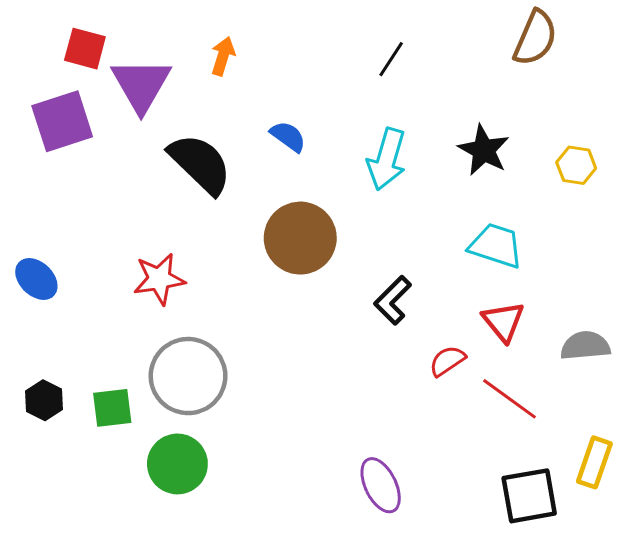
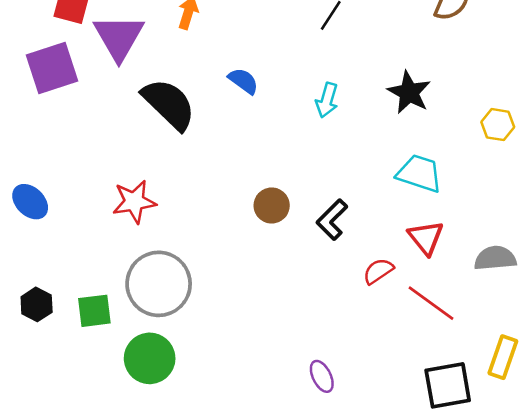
cyan arrow: (387, 159) -> (327, 100), size x0.7
yellow hexagon: (576, 165) -> (498, 125), moved
brown circle: (300, 238) -> (272, 205), moved, size x0.6
purple ellipse: (381, 485) -> (322, 376), size x0.7

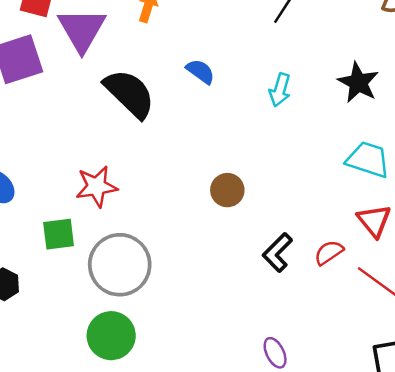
black L-shape: (332, 220) -> (277, 252), moved
green square: (94, 311) -> (59, 234), moved

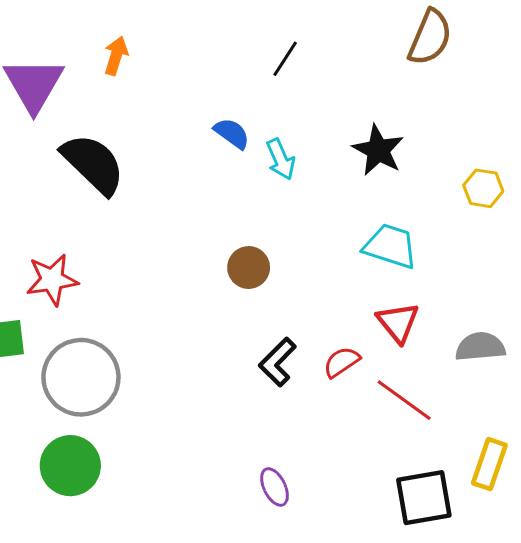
blue semicircle: (200, 71) -> (232, 133), moved
cyan arrow: (280, 90) -> (281, 159), turned -40
brown circle: (227, 190) -> (249, 268), moved

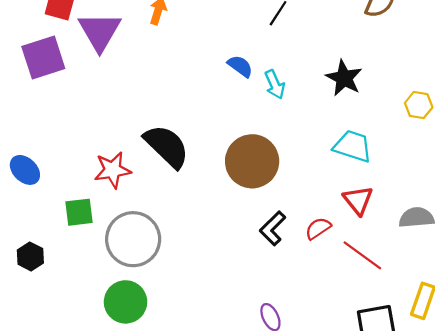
black semicircle: (93, 164) -> (167, 146), moved
brown circle: (249, 268) -> (252, 161), size x1.8

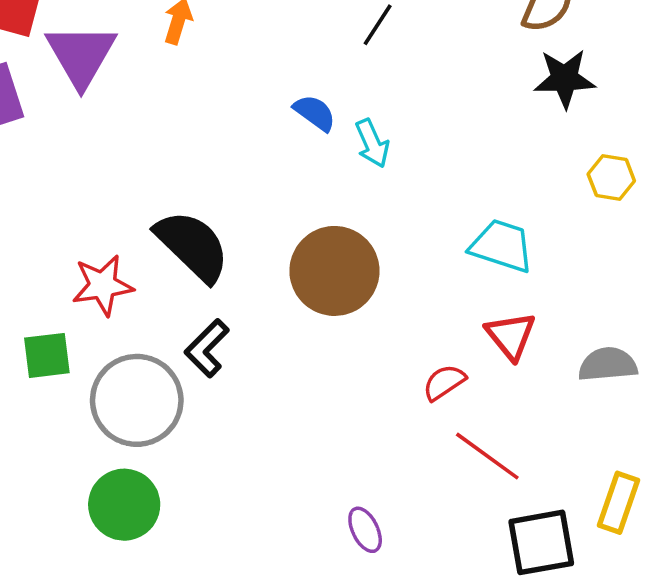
black star: (344, 78) -> (565, 79), moved, turned -30
black L-shape: (273, 228) -> (207, 348), moved
red line: (362, 255) -> (487, 456), moved

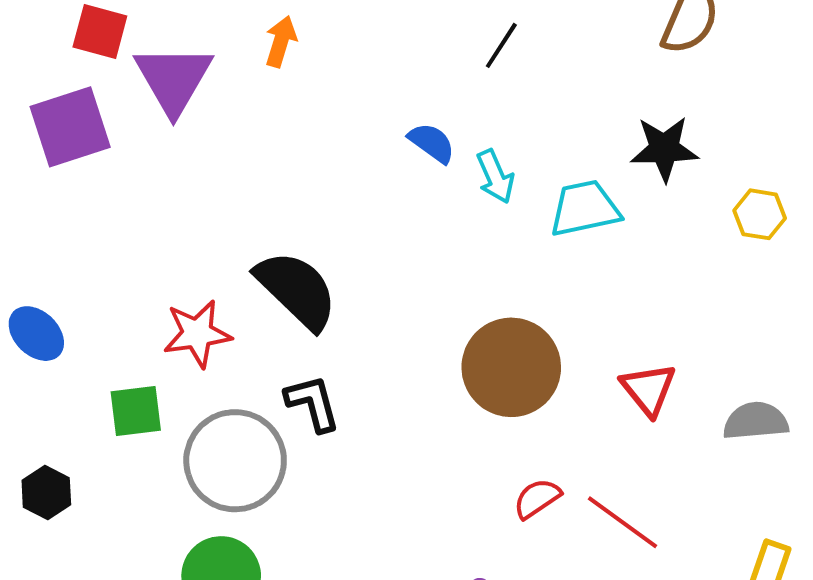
black star: (565, 79) -> (664, 149), moved
cyan trapezoid: (502, 246) -> (585, 208), moved, turned -30
brown circle: (334, 271) -> (511, 367), moved
black L-shape: (207, 348) -> (313, 403), turned 120
red semicircle: (444, 382) -> (537, 498), moved

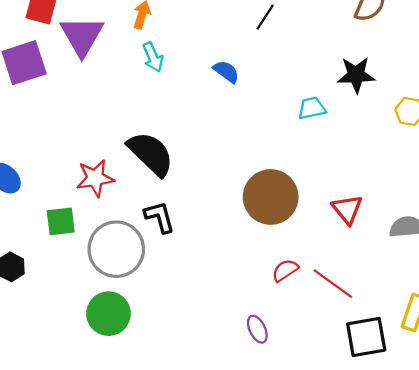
cyan arrow: (495, 177) -> (153, 57), moved
cyan trapezoid: (585, 208) -> (312, 108), size x0.7

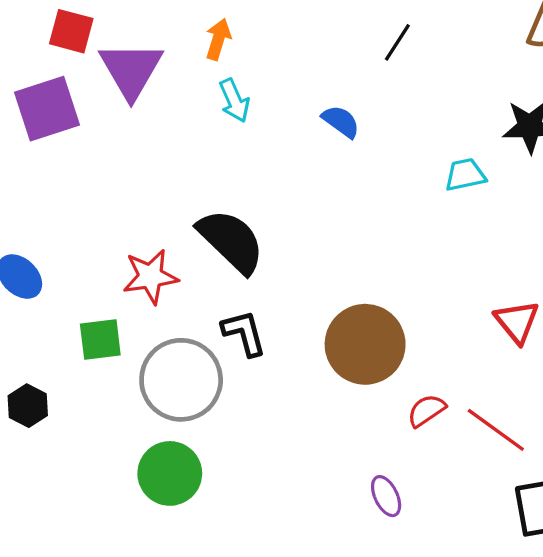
brown circle: (271, 197) -> (365, 344), moved

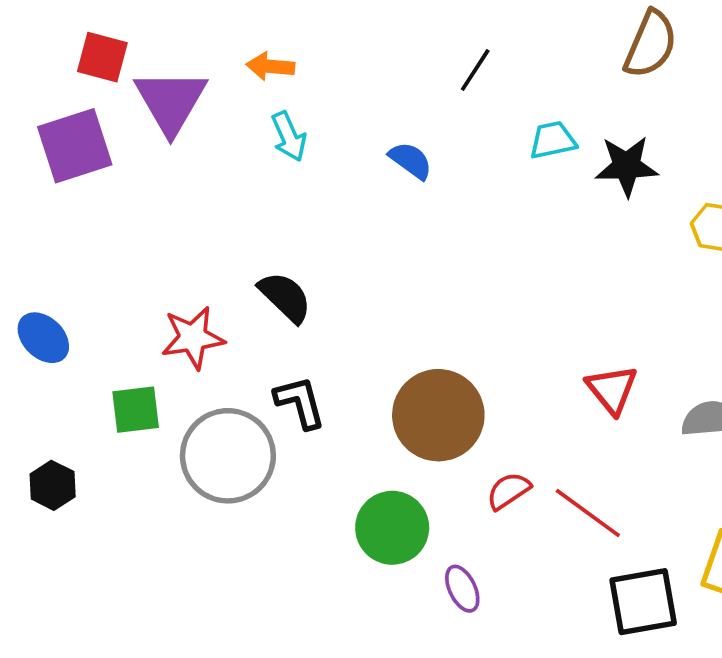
orange arrow: (218, 39) -> (270, 66), turned -102
cyan trapezoid: (465, 175) -> (553, 140), moved
black semicircle: (231, 241) -> (285, 297), size x0.7
green circle: (170, 473) -> (392, 528), moved

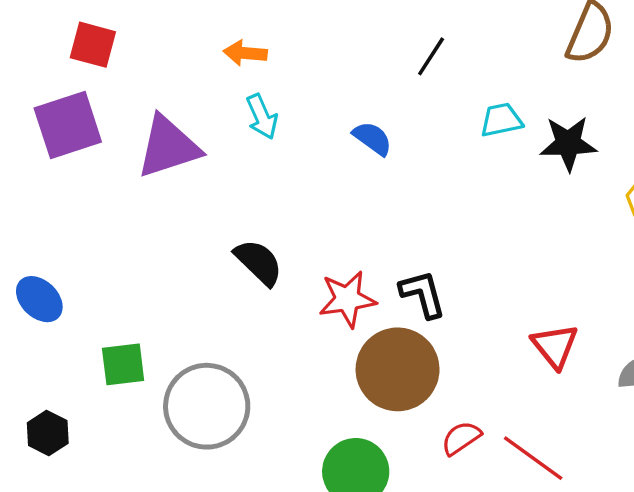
purple triangle: (171, 101) -> (168, 147), moved, turned 42
red star: (193, 338) -> (347, 299), moved
black L-shape: (300, 402) -> (423, 294), moved

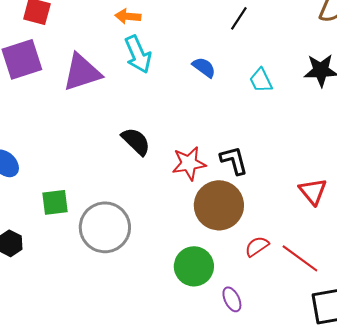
cyan arrow: (262, 117) -> (138, 54), size x1.4
cyan trapezoid: (501, 120) -> (261, 80), moved, turned -104

